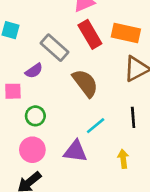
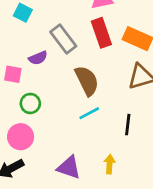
cyan line: (96, 126) -> (89, 113), moved
purple triangle: (75, 151) -> (69, 167), moved

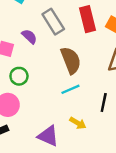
purple semicircle: (38, 58) -> (29, 36), turned -119
yellow arrow: (110, 164) -> (78, 123), moved, turned 112

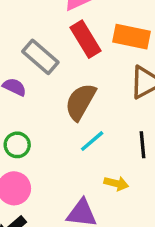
brown semicircle: (71, 60) -> (80, 102), turned -112

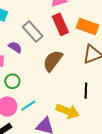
cyan line: (92, 141) -> (28, 106), moved
yellow arrow: (116, 183) -> (68, 111), size x1.6

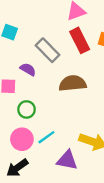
brown semicircle: (53, 61) -> (73, 83), turned 50

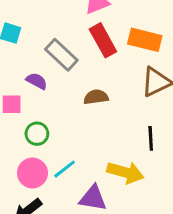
brown semicircle: (73, 83) -> (96, 97), size x0.7

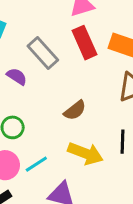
brown semicircle: (96, 97) -> (75, 110), moved, turned 145
yellow arrow: (125, 172) -> (85, 153), moved

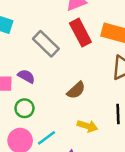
purple semicircle: (17, 76) -> (26, 76), moved
yellow arrow: (85, 153) -> (87, 126), size x0.7

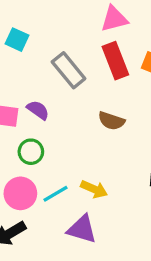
brown semicircle: (76, 90) -> (111, 121), moved, turned 54
yellow arrow: (87, 126) -> (94, 189), moved

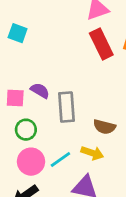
gray rectangle: (69, 70) -> (66, 107), moved, turned 40
brown semicircle: (111, 121) -> (104, 127), moved
green circle: (31, 152) -> (26, 130), moved

